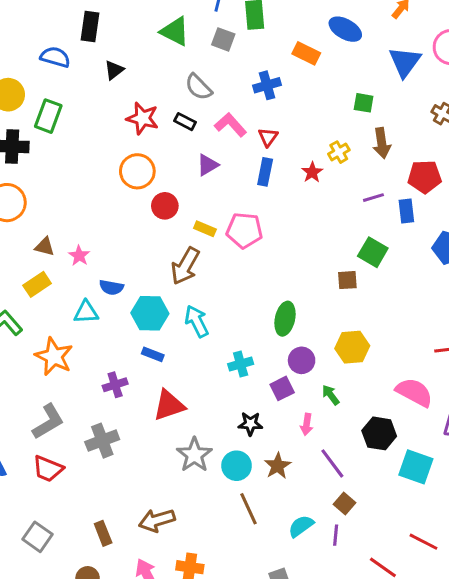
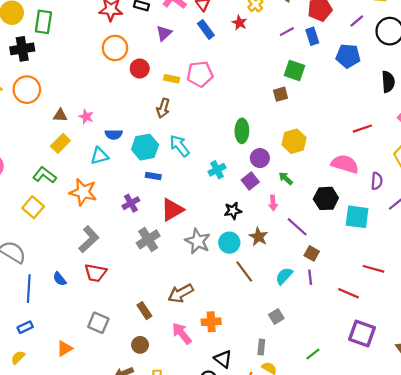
blue rectangle: (265, 172) -> (206, 29), turned -36
brown arrow: (185, 266) -> (163, 108), size x0.7
gray cross: (102, 441) -> (148, 239), moved

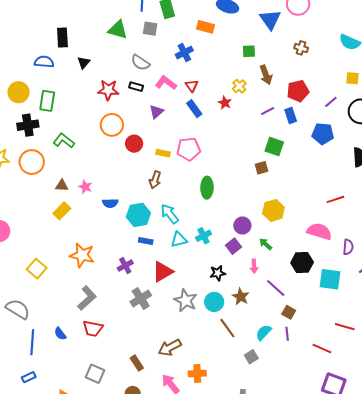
green ellipse: (242, 131) -> (207, 188), moved
cyan triangle: (99, 156) -> (179, 240), moved
green L-shape: (44, 175) -> (64, 141), moved
gray square: (276, 316) -> (251, 357), moved

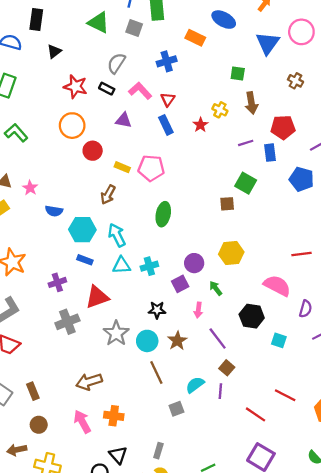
gray semicircle: (140, 63) -> (116, 63), turned 78
yellow cross: (239, 86) -> (220, 110), turned -32
purple triangle: (156, 112) -> (124, 120), turned 42
cyan square: (330, 279) -> (279, 340), size x0.6
brown rectangle: (137, 363) -> (33, 391), moved

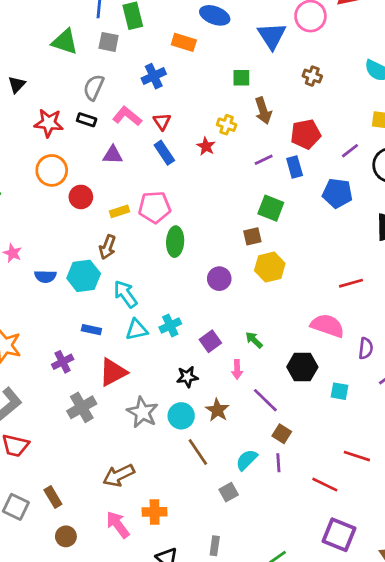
yellow rectangle: (122, 167) -> (120, 211), turned -32
green ellipse: (163, 214) -> (175, 242), moved
cyan hexagon: (82, 230) -> (84, 276), moved
yellow hexagon: (231, 253) -> (270, 267), moved
purple circle: (194, 263) -> (219, 279), moved

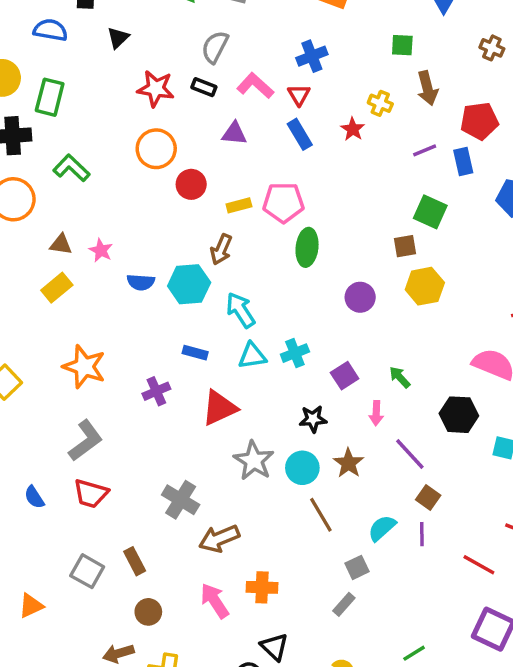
blue cross: (154, 76) -> (312, 56), moved
gray cross: (82, 407) -> (181, 500), moved, turned -32
gray rectangle: (215, 546) -> (344, 604), moved, turned 30

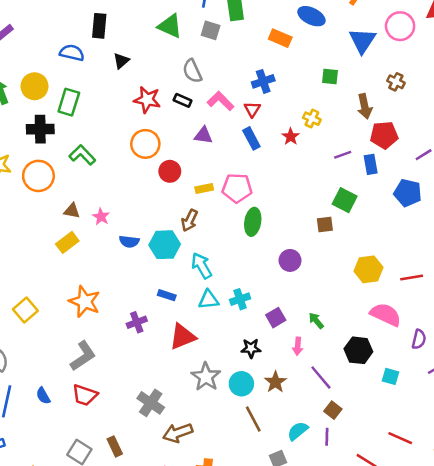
gray semicircle: (215, 47) -> (192, 71), turned -55
brown arrow: (427, 88) -> (365, 106), moved
yellow hexagon: (425, 286) -> (369, 269), moved

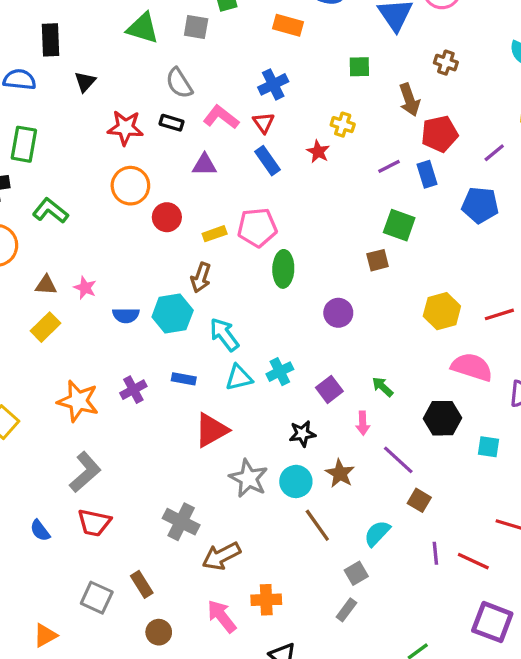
purple cross: (137, 322) -> (133, 390), moved
purple line: (327, 437) -> (435, 553), moved

